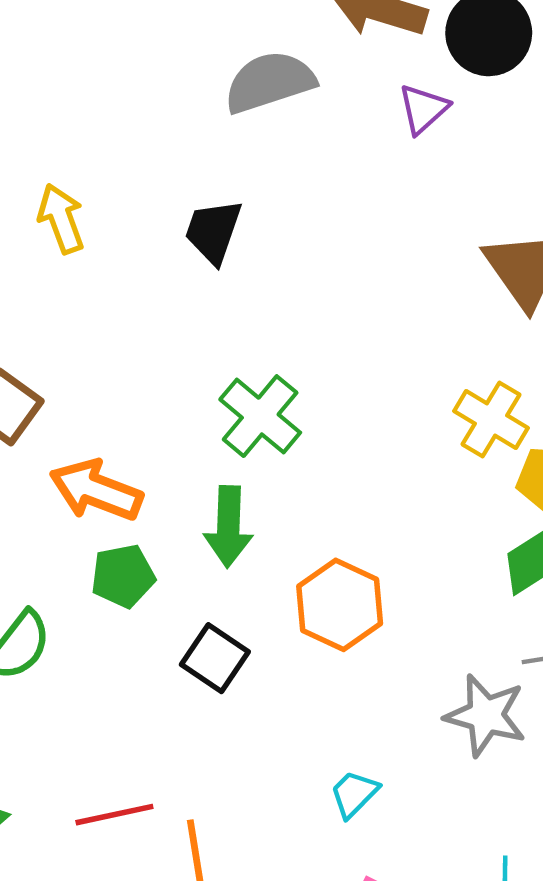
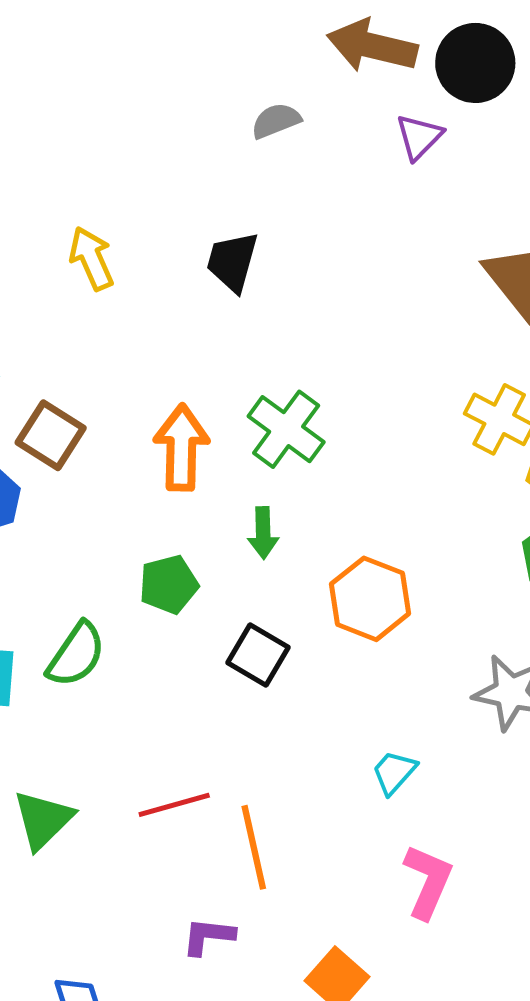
gray semicircle: (270, 82) -> (276, 121), size x0.6
orange arrow: (96, 490) -> (181, 447), moved, turned 74
green arrow: (228, 527) -> (263, 533), size x0.7

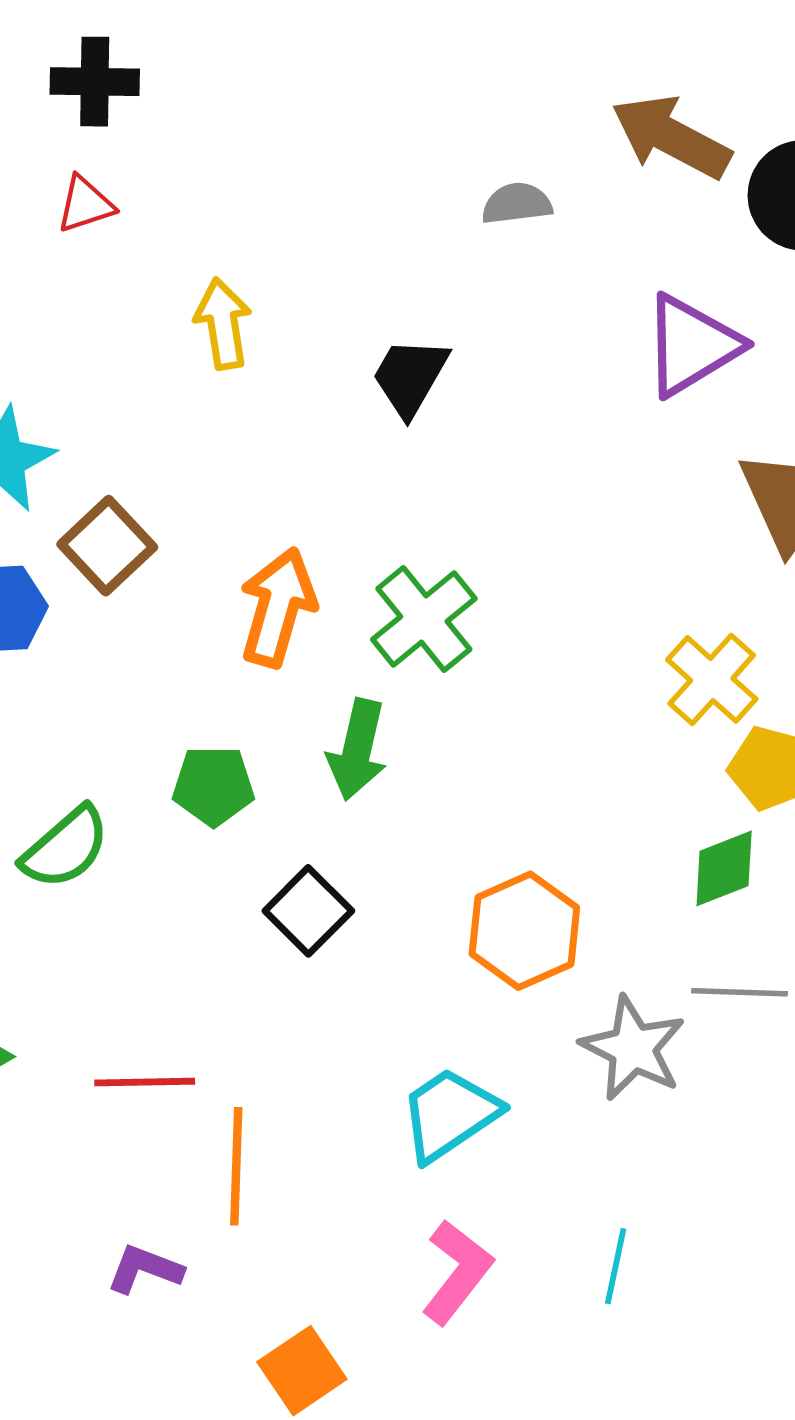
purple triangle: (419, 137) -> (691, 345), moved, size x1.6
green arrow: (263, 533) -> (357, 750), size x1.4
orange hexagon: (370, 599) -> (524, 931), moved
cyan trapezoid: (394, 772) -> (450, 1114), size x1.6

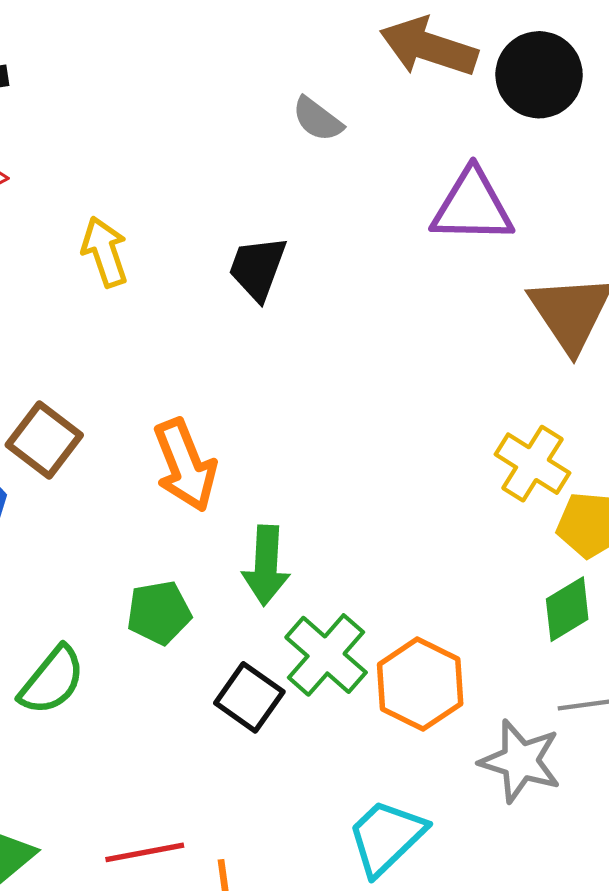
gray semicircle: (517, 204) -> (317, 119), turned -126
purple triangle: (691, 345) -> (472, 206), turned 42
orange arrow: (278, 607) -> (185, 465), turned 152
green cross: (424, 619) -> (326, 655), moved

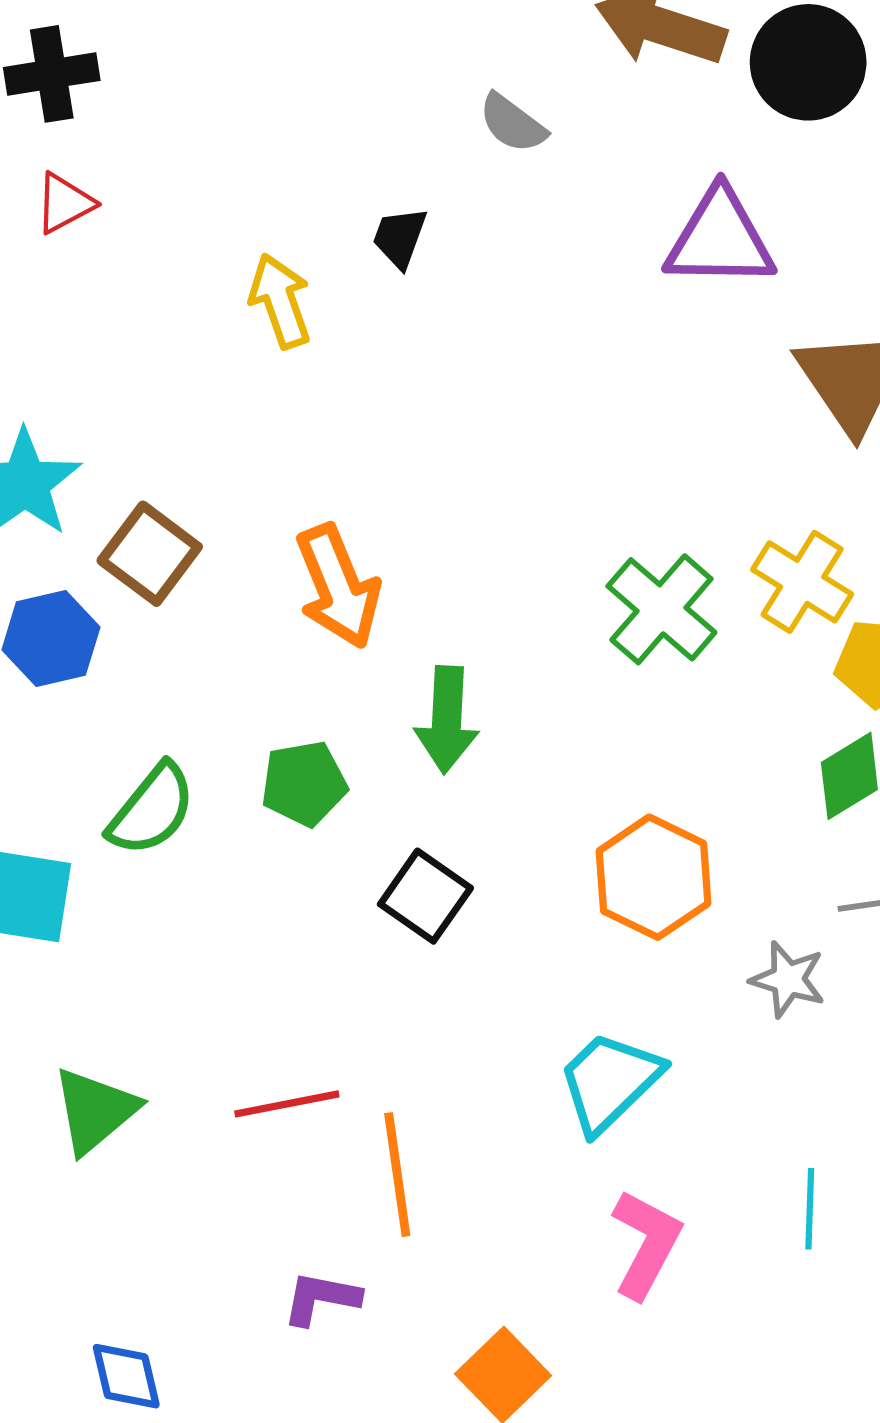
yellow arrow: (105, 252) -> (280, 301), moved
black trapezoid: (257, 268) -> (400, 238), moved, size x0.7
green cross: (326, 655) -> (661, 609), moved
green semicircle: (52, 681) -> (152, 810), moved
gray star: (520, 761) -> (788, 979), size x0.7

